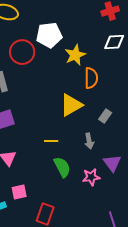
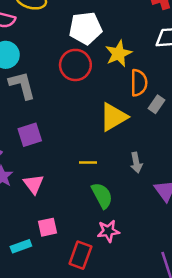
red circle: (22, 52) -> (75, 65), moved
gray rectangle: (105, 116) -> (157, 104), moved
pink star: (91, 177) -> (108, 231), moved

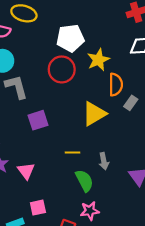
purple square: (30, 135) -> (38, 120), moved
gray arrow: (136, 163) -> (104, 161), moved

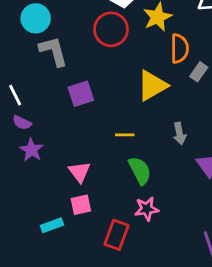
gray arrow: (104, 161) -> (180, 133), moved
pink triangle: (26, 171) -> (79, 172), moved

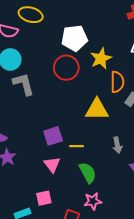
yellow triangle: (152, 86) -> (97, 109), turned 30
purple square: (81, 94) -> (53, 136), moved
pink triangle: (79, 172) -> (52, 164), moved

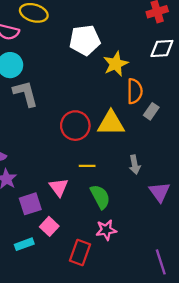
red circle: (66, 68) -> (75, 126), moved
purple square: (53, 136) -> (30, 204), moved
pink square: (44, 198) -> (49, 226), turned -35

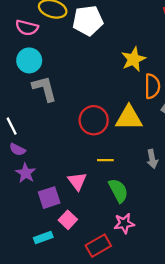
white pentagon: (85, 40) -> (88, 21), moved
red rectangle: (80, 252) -> (98, 246), turned 40

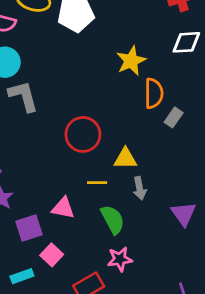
yellow triangle: (129, 118) -> (125, 159), moved, size x0.7
gray arrow: (152, 159) -> (140, 188), moved
pink triangle: (77, 181) -> (63, 208), turned -42

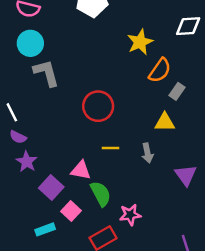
orange semicircle: (154, 93) -> (160, 70), turned 35
yellow triangle: (125, 159) -> (165, 122), moved
green semicircle: (113, 219) -> (101, 194), moved
purple square: (29, 228) -> (51, 188), turned -30

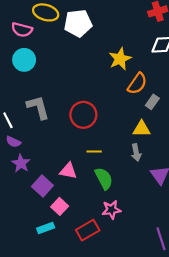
gray L-shape: (46, 73) -> (38, 107), moved
gray arrow: (147, 153) -> (136, 153), moved
green semicircle: (101, 194) -> (104, 178), moved
cyan rectangle: (45, 229) -> (46, 228), moved

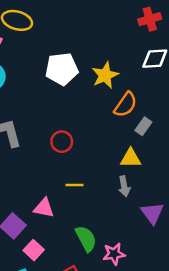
white pentagon: (78, 23) -> (62, 69), moved
red circle: (83, 115) -> (62, 142), size x0.7
green semicircle: (104, 178) -> (86, 239), moved
pink star: (111, 210) -> (114, 254), moved

